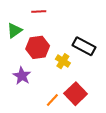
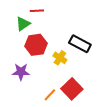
green triangle: (14, 30) -> (23, 24), moved
purple star: (22, 76) -> (21, 72), turned -30

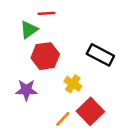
yellow cross: (60, 58) -> (73, 84), moved

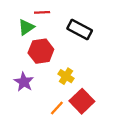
black rectangle: (100, 55) -> (80, 29), moved
purple star: (26, 90) -> (24, 82), turned 30

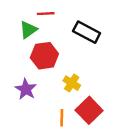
orange line: (57, 108) -> (62, 118), turned -42

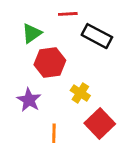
red line: (46, 14) -> (68, 14), moved
orange line: (62, 118) -> (54, 133), moved

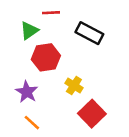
red line: (68, 14) -> (51, 13), moved
orange line: (54, 133) -> (32, 123), moved, turned -48

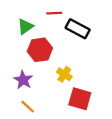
red line: (51, 13) -> (54, 13), moved
red square: (92, 114) -> (80, 99), turned -30

